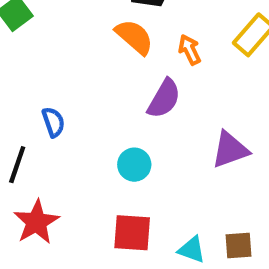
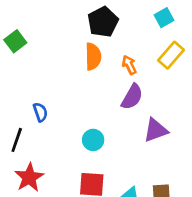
orange semicircle: (134, 37) -> (93, 57), turned 48
purple semicircle: (164, 99) -> (132, 97), moved

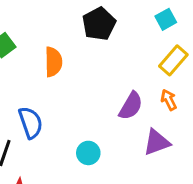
orange semicircle: (93, 57) -> (53, 62), moved
orange arrow: (129, 65) -> (169, 100), moved
blue semicircle: (40, 112) -> (31, 123), size x1.5

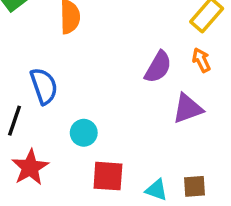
cyan circle: (88, 153) -> (84, 133), moved

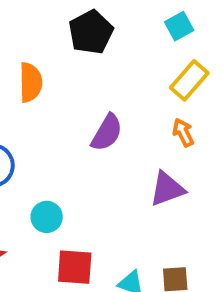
purple semicircle: (158, 67) -> (107, 133), moved

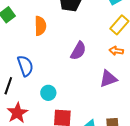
orange arrow: (183, 133) -> (116, 51), turned -56

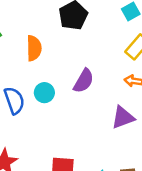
cyan circle: (48, 93) -> (44, 93), moved

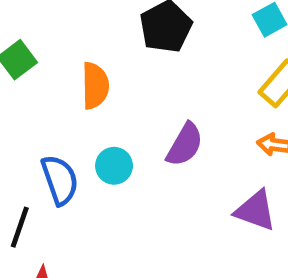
purple triangle: (123, 117) -> (255, 211), turned 40

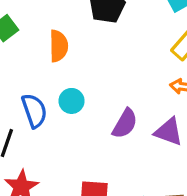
purple semicircle: (185, 145) -> (125, 124), moved

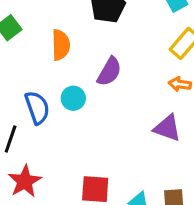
purple semicircle: (125, 124) -> (109, 72), moved

